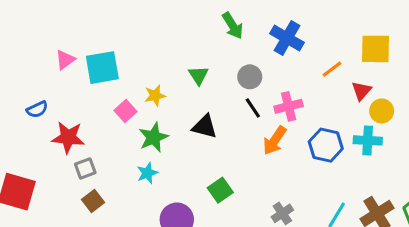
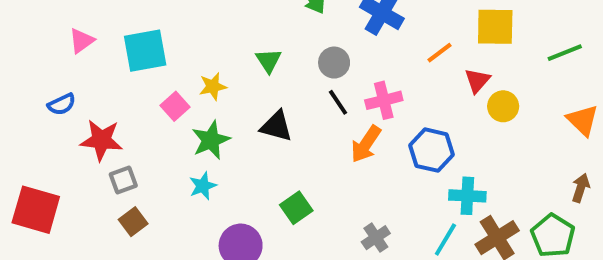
pink triangle: (65, 60) -> (81, 41), moved
cyan cross: (368, 140) -> (467, 196), moved

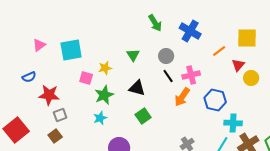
pink square: (175, 106) -> (86, 78), turned -32
green square: (296, 208) -> (143, 116), moved
red square: (36, 210) -> (16, 130), turned 35
brown square: (133, 222) -> (55, 136), moved

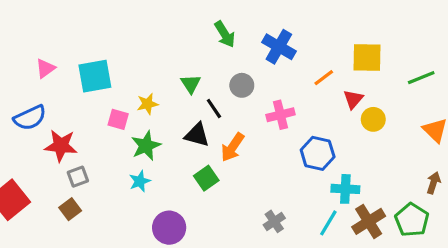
black line: (168, 76) -> (214, 109), moved
blue semicircle: (29, 77) -> (30, 118), size x1.5
orange arrow: (182, 97) -> (233, 147), moved

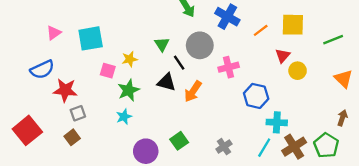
orange line: (324, 78) -> (261, 30), moved
gray circle: (242, 85) -> (200, 45), size x1.5
green square: (206, 178) -> (179, 141), moved

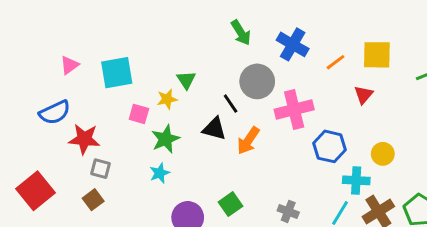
green triangle: (162, 44) -> (186, 80), moved
pink cross: (229, 67) -> (294, 109), size x1.4
yellow circle: (298, 71) -> (383, 154), moved
gray square: (78, 113) -> (100, 169), turned 35
gray cross: (224, 147) -> (288, 211), turned -35

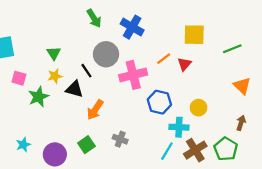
orange line: (335, 62) -> (164, 59), moved
yellow star: (167, 99) -> (55, 76), moved
orange arrow: (248, 141) -> (95, 110), moved
cyan star: (160, 173) -> (23, 145), moved
gray cross: (288, 211) -> (120, 139), moved

